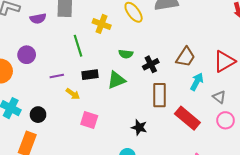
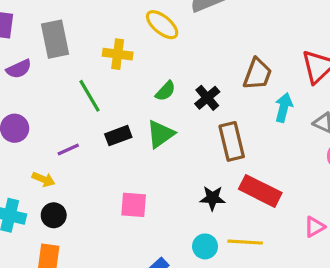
green semicircle: (126, 54) -> (165, 91), turned -40
yellow arrow: (73, 94) -> (43, 179), moved
red rectangle: (187, 118) -> (260, 191), moved

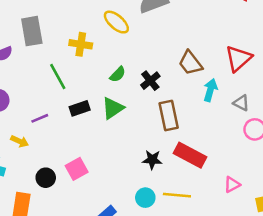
brown trapezoid: (257, 74) -> (190, 63), turned 120
pink square: (134, 205) -> (77, 169), moved, turned -35
black circle: (54, 215) -> (46, 178), moved

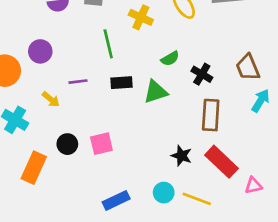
black cross: (150, 81) -> (202, 74), turned -36
pink triangle: (232, 185) -> (253, 185), moved

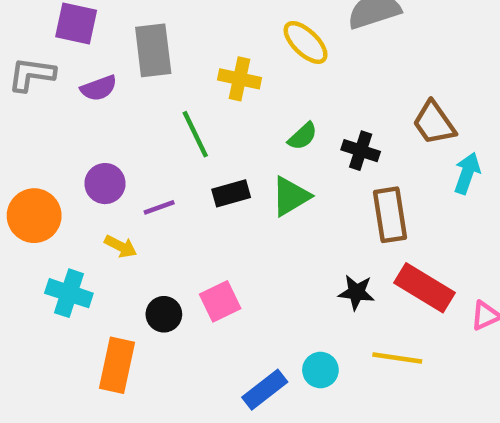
purple circle: (40, 51) -> (105, 184), moved
cyan circle: (164, 193) -> (320, 370), moved

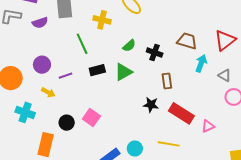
brown trapezoid: (434, 123) -> (187, 41), turned 140
brown rectangle: (390, 215) -> (167, 81), size x0.7
black star: (356, 292) -> (151, 105), moved
pink square: (220, 301) -> (91, 117), turned -30

